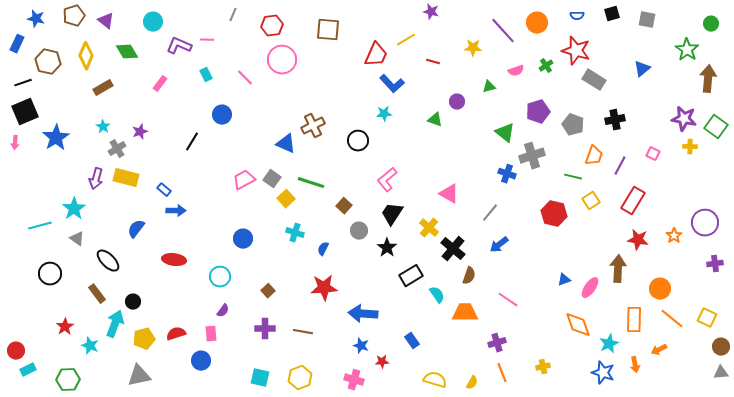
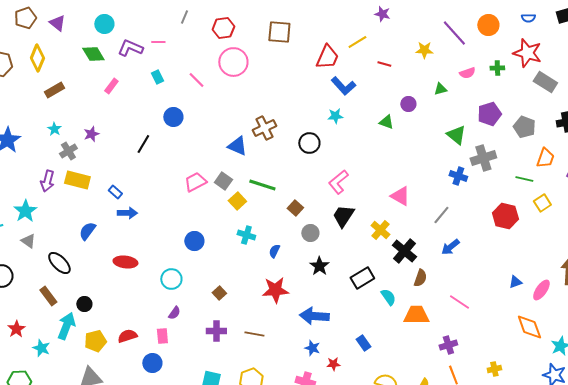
green diamond: (127, 52) -> (93, 54), moved
green cross: (546, 66) -> (497, 68), turned 32
black star: (387, 248) -> (319, 266), moved

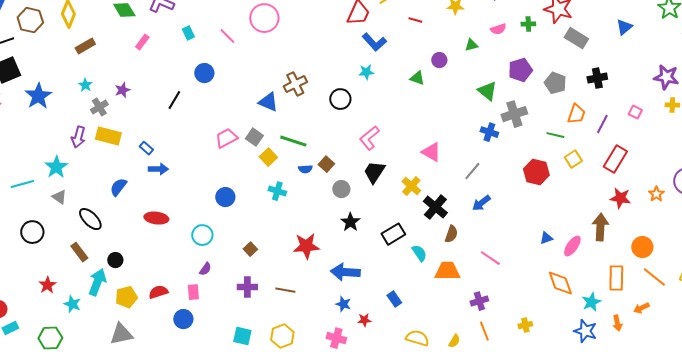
blue semicircle: (274, 251) -> (305, 169), moved, turned -120

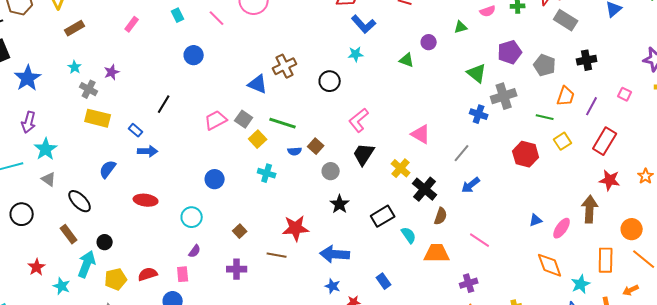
black line: (174, 100) -> (164, 104), moved
gray cross: (99, 107) -> (89, 89), turned -30
purple arrow: (78, 137) -> (29, 122), moved
brown line: (285, 290) -> (277, 255), moved

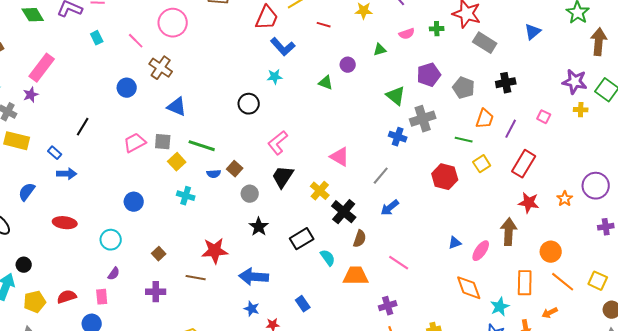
pink rectangle: (132, 24) -> (42, 68), moved, size x1.8
blue circle: (194, 55) -> (127, 88), moved
brown cross: (285, 66) -> (161, 68), moved, turned -30
gray square: (244, 119) -> (163, 142), turned -30

